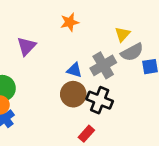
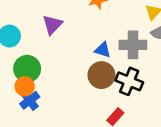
gray cross: (103, 65) -> (133, 45), turned 30

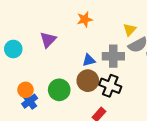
blue triangle: (103, 50) -> (89, 60), turned -32
green circle: (27, 69) -> (59, 90), moved

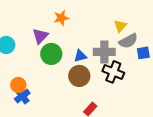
orange star: (85, 19) -> (61, 18), moved
black cross: (110, 86) -> (113, 72), moved
green circle: (59, 90) -> (51, 54), moved

